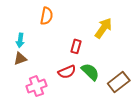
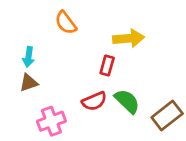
orange semicircle: (47, 16) -> (66, 23), turned 132
yellow arrow: (103, 28) -> (129, 38), moved, turned 50

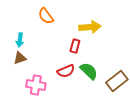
pink cross: (51, 121) -> (36, 85), turned 30

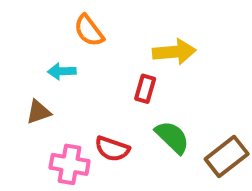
cyan arrow: (20, 40) -> (62, 71), moved, turned 80
red semicircle: (66, 71) -> (112, 149), moved, turned 42

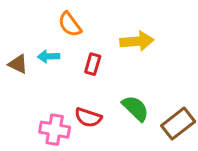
red rectangle: (145, 89) -> (93, 64), moved
brown triangle: (39, 112) -> (18, 64), moved, turned 45

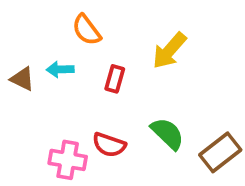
yellow arrow: (137, 41) -> (169, 51), turned 136

